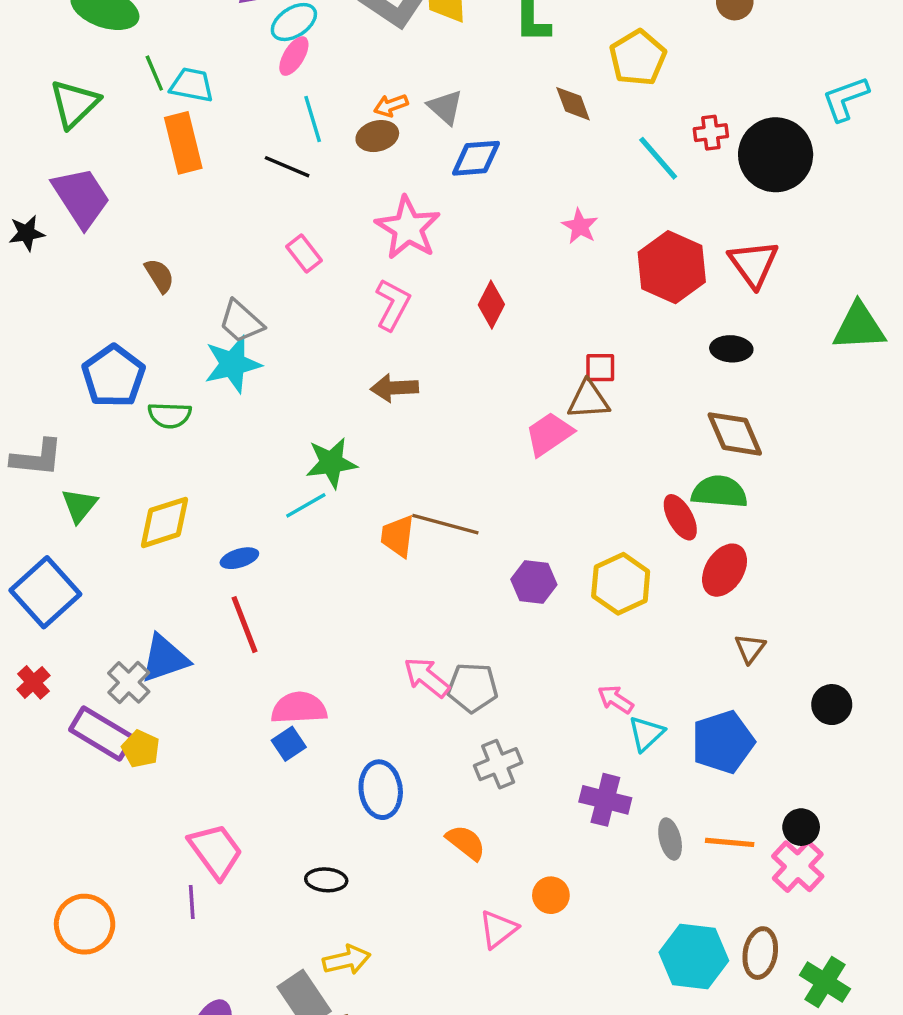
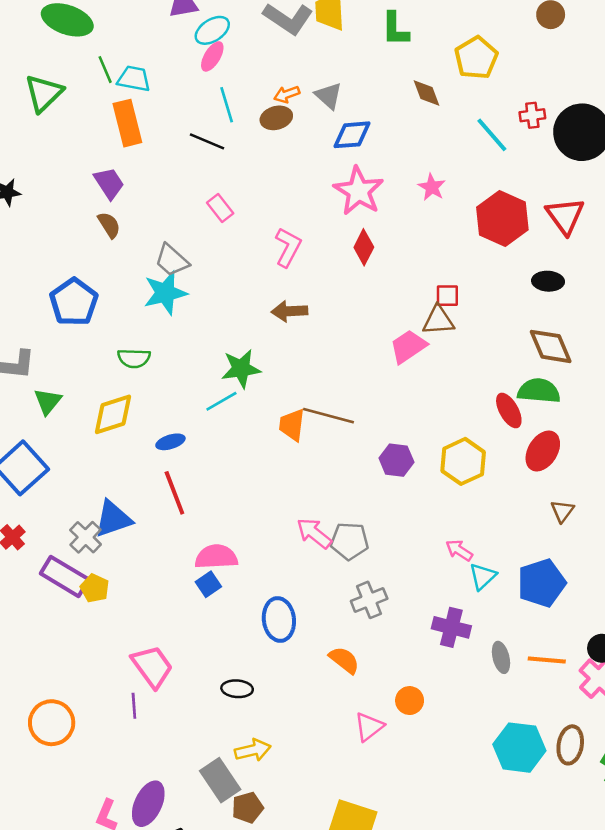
purple trapezoid: (81, 197) -> (109, 183), moved, size x0.7
pink star: (408, 228) -> (359, 191), moved
green semicircle: (170, 415) -> (134, 358), moved

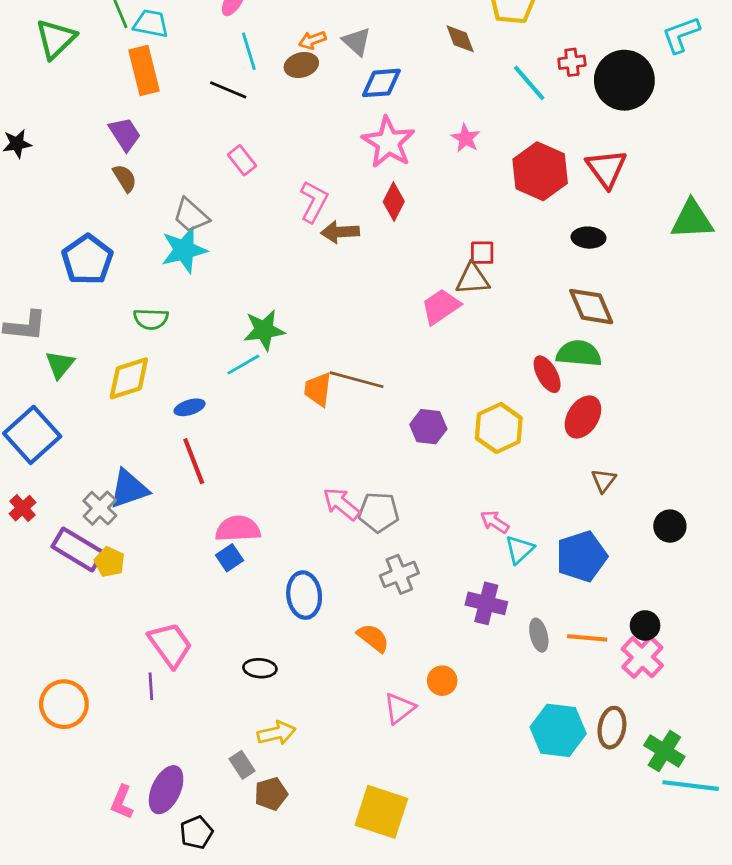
brown arrow: (289, 311) -> (340, 232), moved
gray rectangle: (220, 780) -> (242, 765), size x0.6

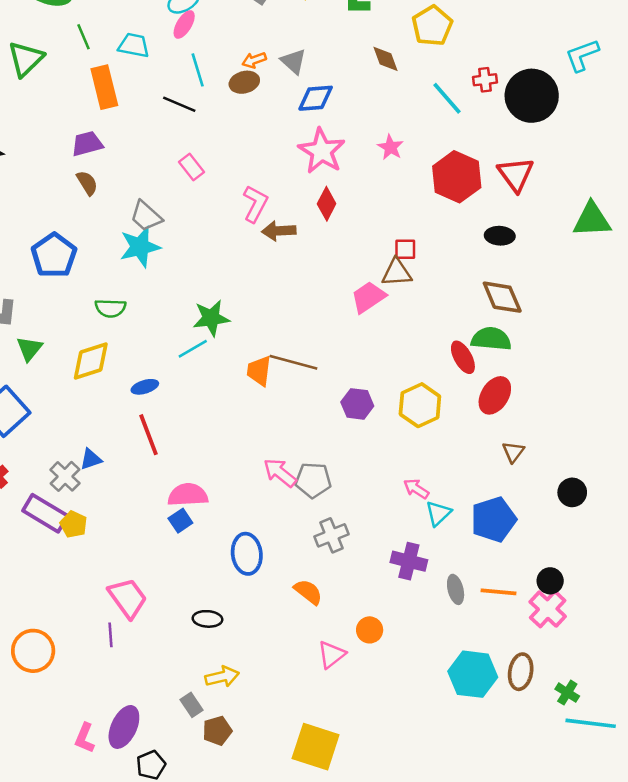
cyan trapezoid: (151, 24) -> (134, 45), moved
purple trapezoid: (125, 134) -> (87, 144), turned -72
blue triangle: (129, 489) -> (91, 459), size x0.6
green cross: (664, 751) -> (567, 693), size x0.7

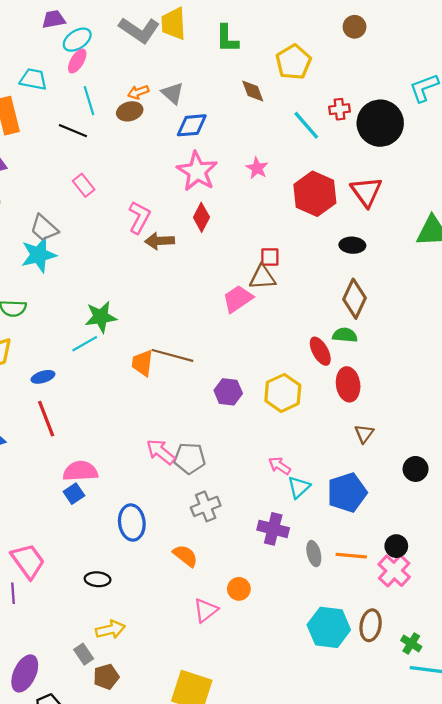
brown diamond: (502, 297) -> (355, 299), turned 48
green semicircle: (491, 339) -> (345, 335), size x0.7
red ellipse: (495, 395) -> (348, 384), turned -40

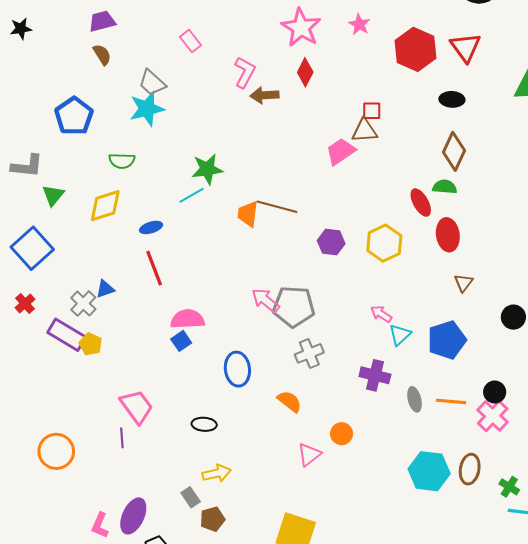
gray pentagon: (190, 458) -> (294, 307), size x1.4

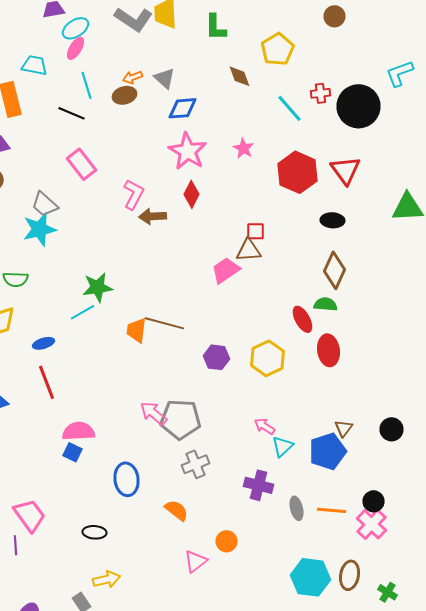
pink rectangle: (191, 41) -> (82, 164), size x1.4
brown triangle: (463, 283) -> (344, 428), moved
blue square: (181, 341) -> (72, 452), turned -30

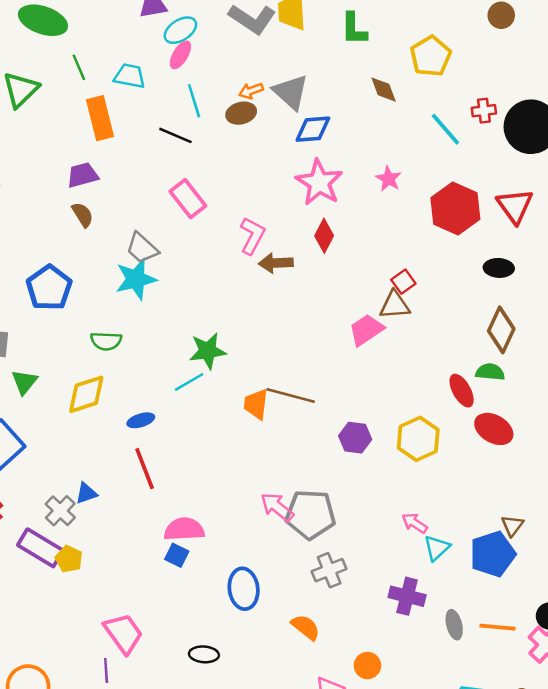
gray triangle: (164, 78) -> (291, 92), size x1.4
red square: (256, 231) -> (403, 282), turned -36
red ellipse: (328, 350) -> (494, 429), turned -52

